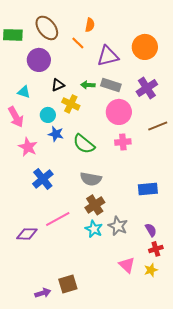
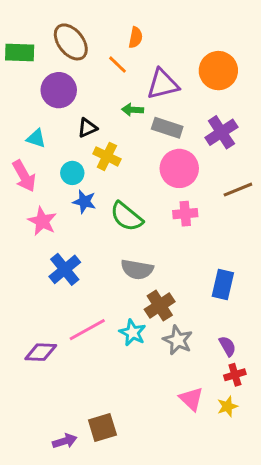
green arrow: (88, 85) -> (133, 110), moved
blue rectangle: (148, 189) -> (223, 284), turned -72
brown cross: (95, 205) -> (160, 306), moved
cyan star: (94, 229) -> (133, 333), moved

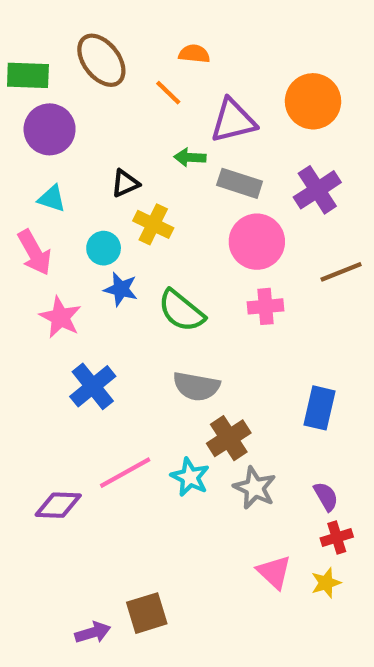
orange semicircle: (136, 37) -> (194, 54), turned -95
purple circle: (59, 90) -> (50, 129), moved

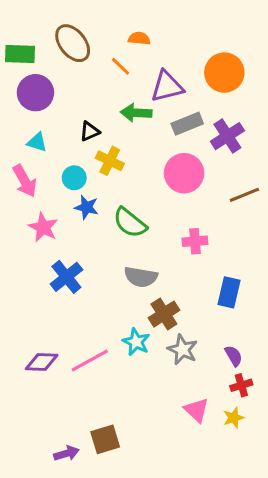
green arrow: (190, 157) -> (136, 113), size x1.4
gray rectangle: (240, 183) -> (187, 124), moved, turned -40
pink cross: (265, 306) -> (195, 241), moved
pink line: (125, 473) -> (90, 360), moved

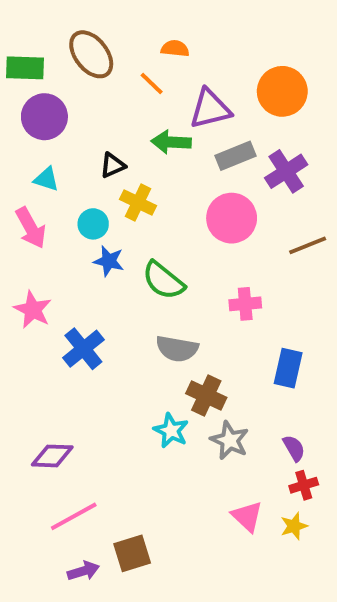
pink star: (43, 227) -> (33, 310), moved
brown cross: (164, 314) -> (206, 395), turned -32
pink line: (90, 360) -> (74, 516), moved

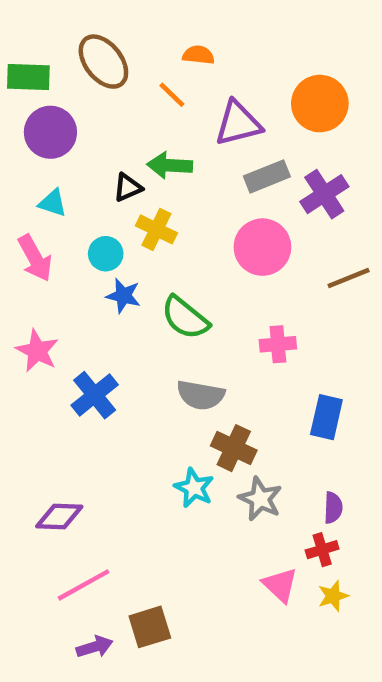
green arrow: (171, 142) -> (170, 165), moved
purple semicircle: (294, 448) -> (333, 508), turned 32
red cross: (304, 485) -> (322, 550), moved

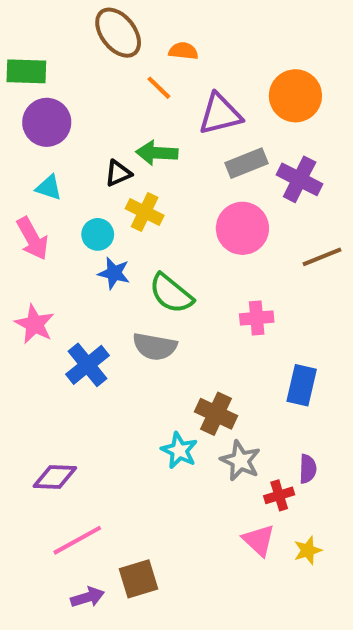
brown ellipse: (103, 62) -> (118, 33), moved
purple cross: (324, 194) -> (300, 179), turned -30
gray semicircle: (201, 395) -> (155, 347), moved
red cross: (322, 550) -> (279, 495), moved

